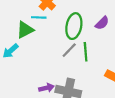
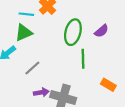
cyan line: (39, 17) -> (26, 14), moved
gray line: (69, 50) -> (32, 68), moved

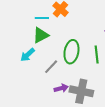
green ellipse: (73, 32) -> (71, 52), moved

